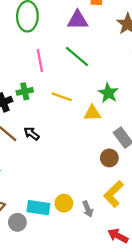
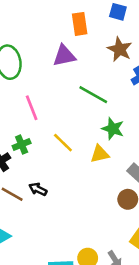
green line: (77, 57) -> (93, 95), moved
yellow line: (62, 97) -> (63, 143), turned 36

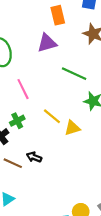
yellow triangle: (100, 154) -> (72, 128), moved

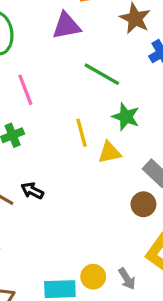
yellow line: (52, 116) -> (81, 133), moved, turned 30
yellow triangle: (72, 128) -> (109, 153), moved

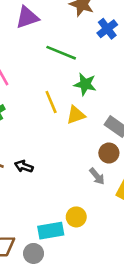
black arrow: (32, 191) -> (24, 166), moved
gray arrow: (127, 279) -> (97, 176), moved

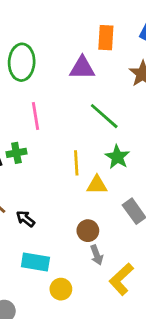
brown circle: (109, 153) -> (88, 231), moved
cyan rectangle: (51, 231) -> (35, 262), moved

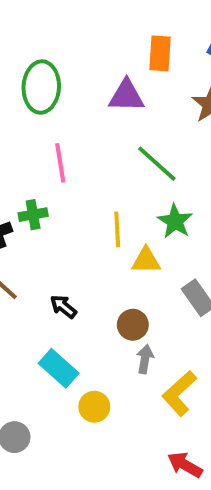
black arrow: (25, 219) -> (63, 307), moved
gray arrow: (97, 255) -> (145, 359), turned -150
cyan rectangle: (35, 262) -> (59, 368), turned 32

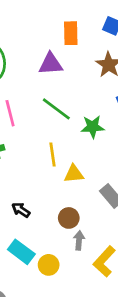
green line: (157, 164) -> (56, 109), moved
green star: (175, 221) -> (93, 127), moved, turned -30
yellow circle: (94, 407) -> (49, 265), moved

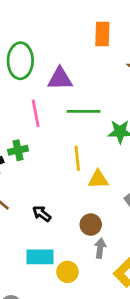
purple triangle: (51, 64) -> (60, 79), moved
green line: (56, 109) -> (84, 111), turned -40
cyan rectangle: (21, 252) -> (40, 257), turned -40

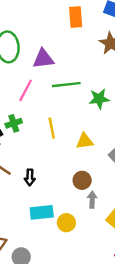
pink line: (36, 113) -> (26, 90), turned 45
yellow line: (77, 158) -> (52, 128), moved
black arrow: (42, 214) -> (30, 177), moved, turned -119

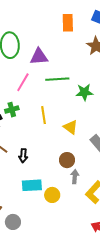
yellow triangle: (85, 141) -> (71, 127), turned 42

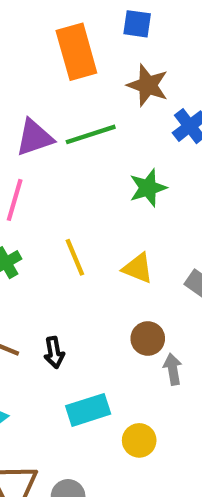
orange rectangle: (68, 23) -> (76, 52), size x1.4
green line: (57, 79) -> (91, 134), moved
yellow circle: (52, 195) -> (139, 440), moved

